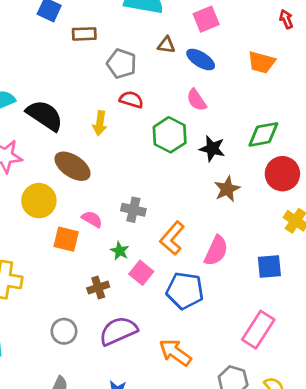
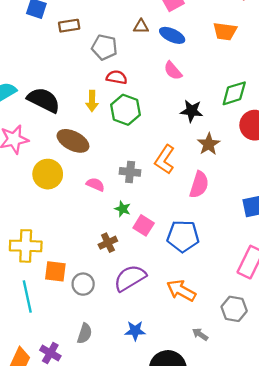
green hexagon: (170, 135) -> (125, 110), moved
orange L-shape: (172, 238) -> (165, 159), moved
orange square: (66, 239) -> (55, 271), moved
pink semicircle: (216, 251) -> (199, 185), moved

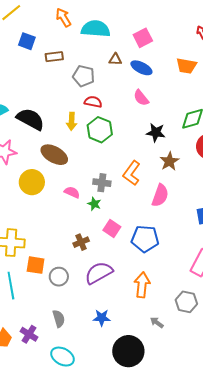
green star: (123, 209) -> (94, 204), moved
orange arrow: (181, 291) -> (142, 285), turned 65
gray semicircle: (85, 333) -> (59, 319), turned -36

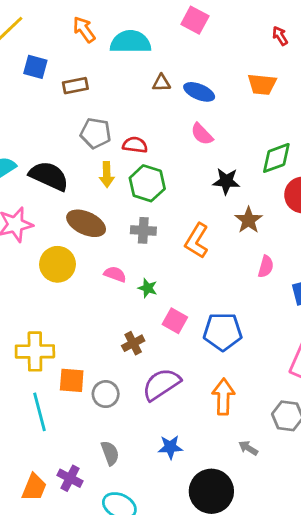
pink square: (143, 38) -> (195, 20), moved, turned -30
gray pentagon: (84, 76) -> (96, 133), moved
gray cross: (102, 183) -> (143, 230), moved
pink semicircle: (160, 195) -> (266, 267), moved, size x0.7

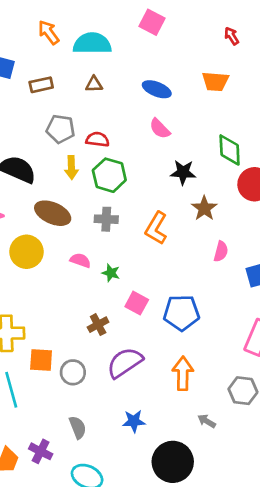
brown triangle: (161, 83) -> (94, 84), moved
green diamond: (276, 158) -> (230, 150), turned -72

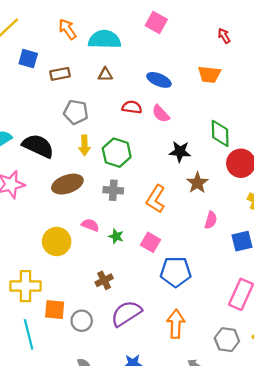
red semicircle: (97, 139) -> (132, 107), moved
brown ellipse: (53, 213) -> (67, 184), turned -44
yellow circle: (27, 252) -> (57, 242), moved
pink square: (137, 303) -> (151, 242), moved

